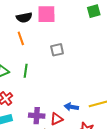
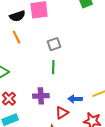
green line: (26, 71) -> (53, 67), moved
purple cross: (37, 116) -> (41, 96), moved

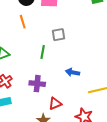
green line: (53, 67) -> (43, 52), moved
blue arrow: (75, 99) -> (73, 72), moved

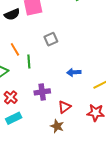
orange line: (23, 22) -> (15, 49), moved
green line: (43, 52) -> (29, 62), moved

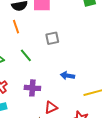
orange line: (15, 49) -> (16, 27), moved
green line: (29, 62) -> (26, 55), turned -48

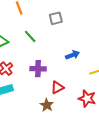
blue arrow: (67, 76) -> (73, 55), turned 152

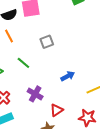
purple cross: (38, 69) -> (35, 94), turned 35

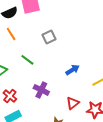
red triangle: (57, 110) -> (73, 103), moved

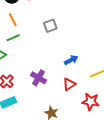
green line: (27, 60) -> (13, 38), moved, turned -64
red triangle: (73, 103) -> (69, 84), moved

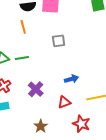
green line: (13, 38) -> (22, 58), moved

